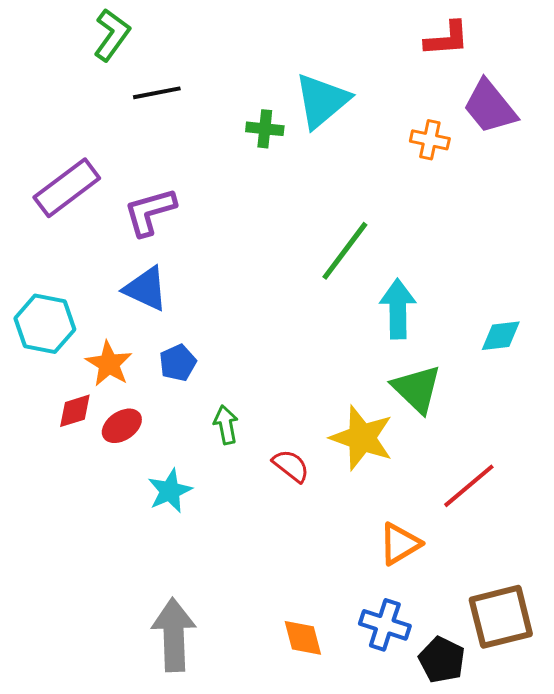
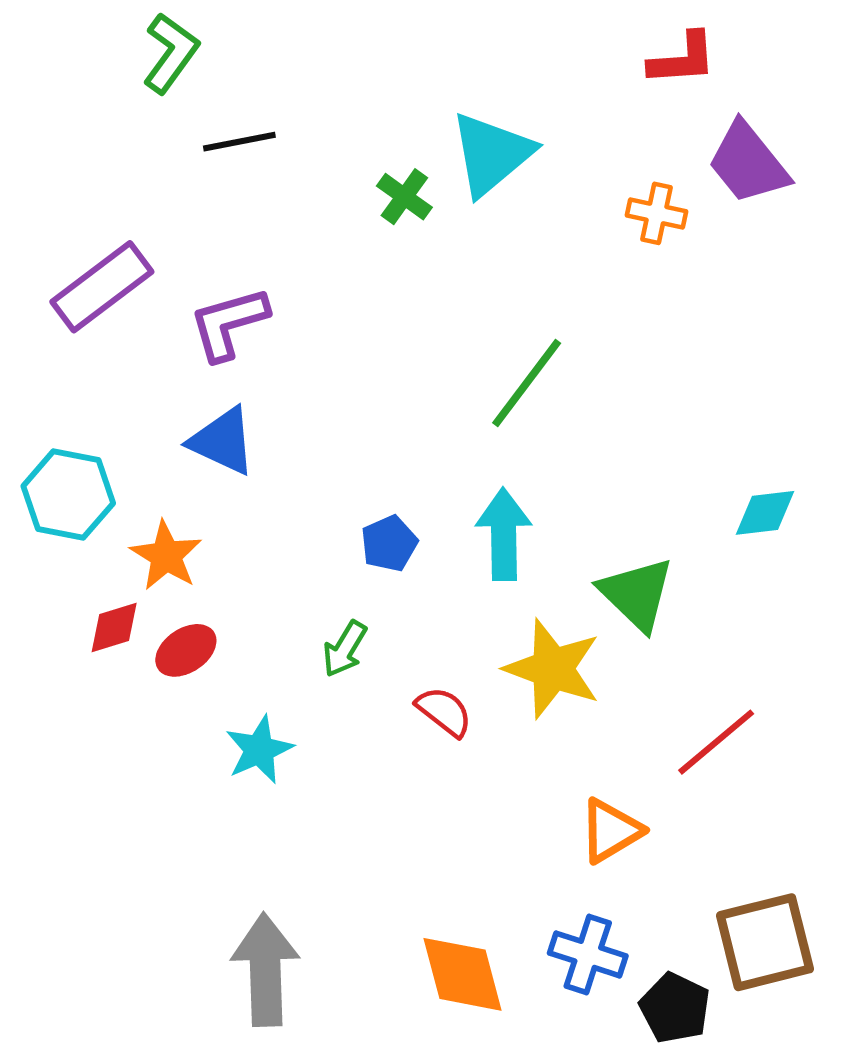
green cross: (265, 129) -> (404, 197), turned 30
cyan arrow: (398, 309) -> (504, 534), moved
blue pentagon: (178, 363) -> (389, 543), moved
green arrow: (226, 425) -> (345, 649), turned -138
orange diamond: (303, 638) -> (462, 974), size x1.4

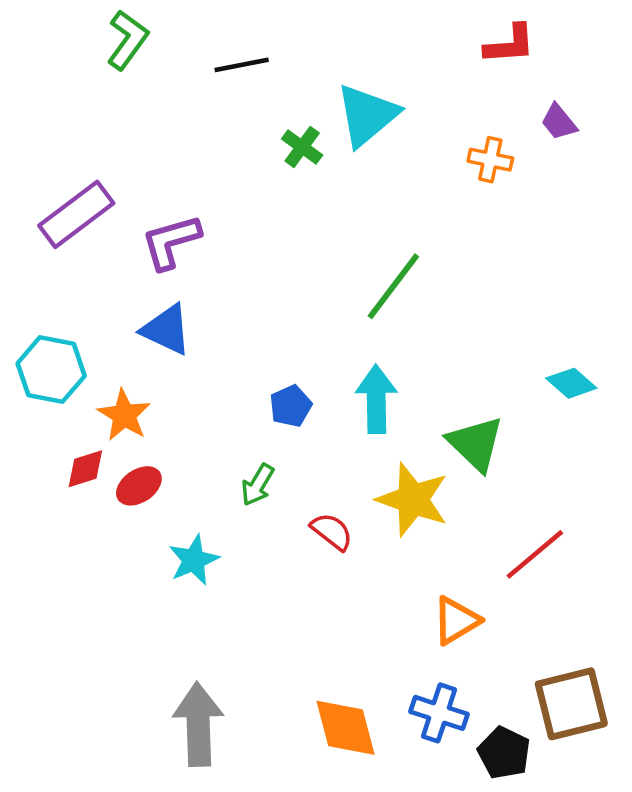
black line: (239, 142) -> (242, 65), moved
purple trapezoid: (748, 163) -> (559, 122), size x0.6
cyan diamond: (765, 513) -> (571, 383), turned 48

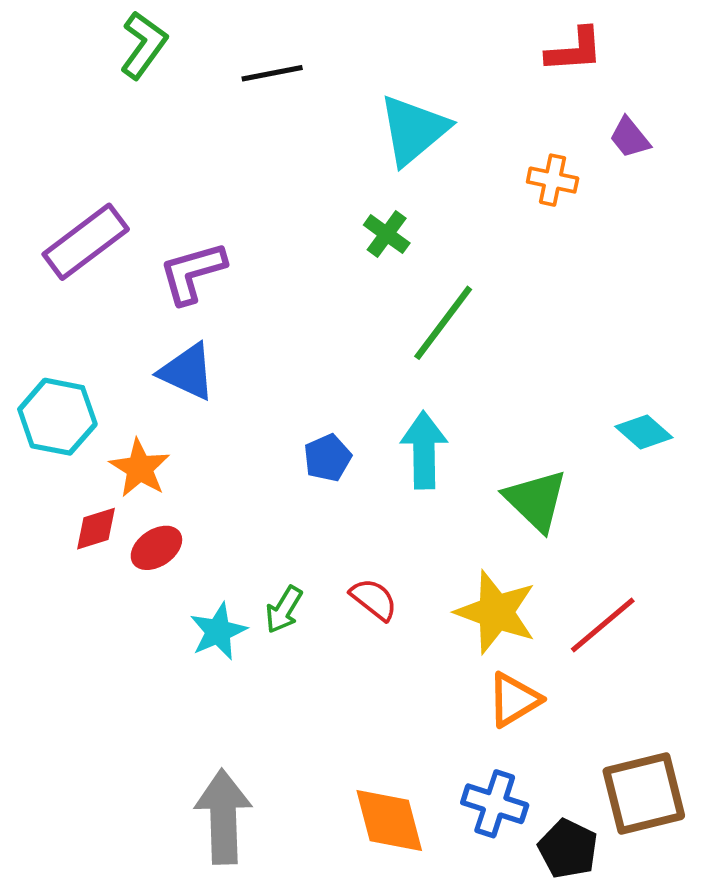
green cross: (302, 147) -> (387, 234), moved
green arrow: (258, 485) -> (284, 610), moved
yellow star: (413, 500) -> (496, 612), moved

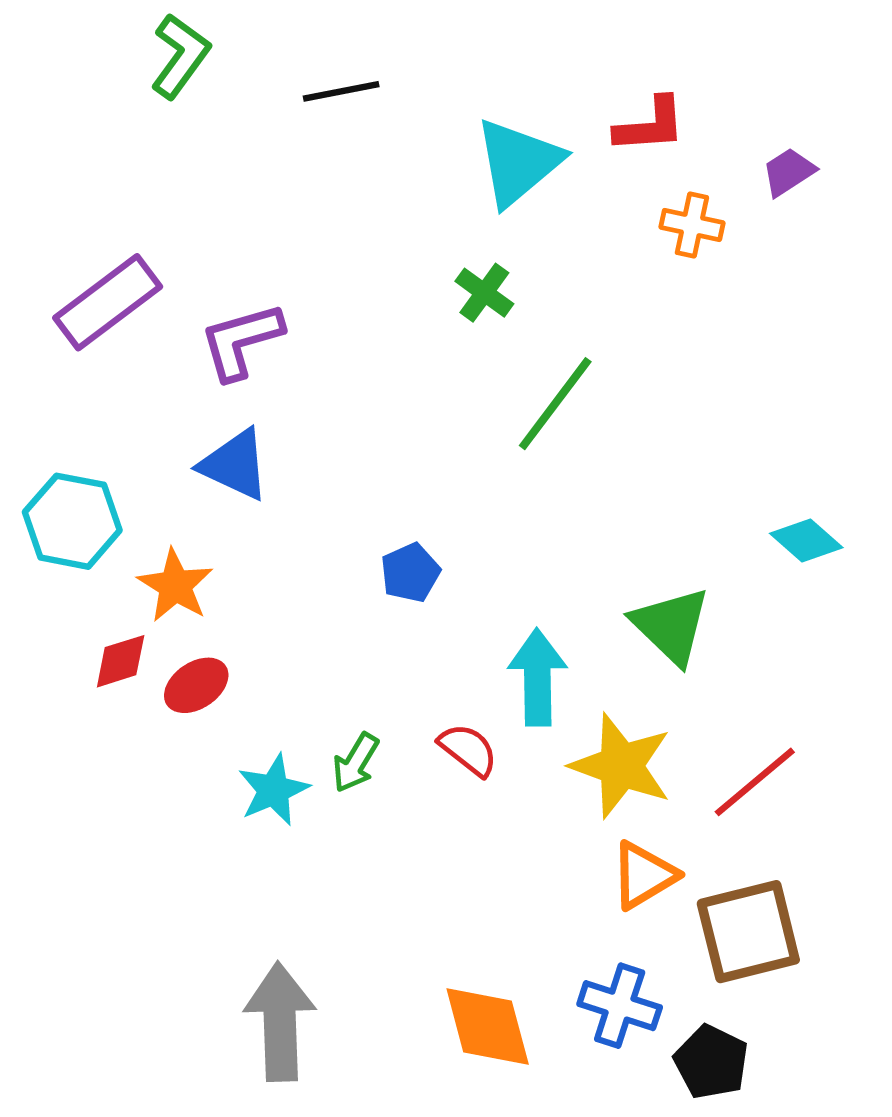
red L-shape: (574, 50) -> (650, 125), moved
purple trapezoid: (630, 138) -> (789, 172), turned 96
cyan arrow: (424, 450) -> (537, 677), moved
brown square: (644, 793) -> (748, 932), moved

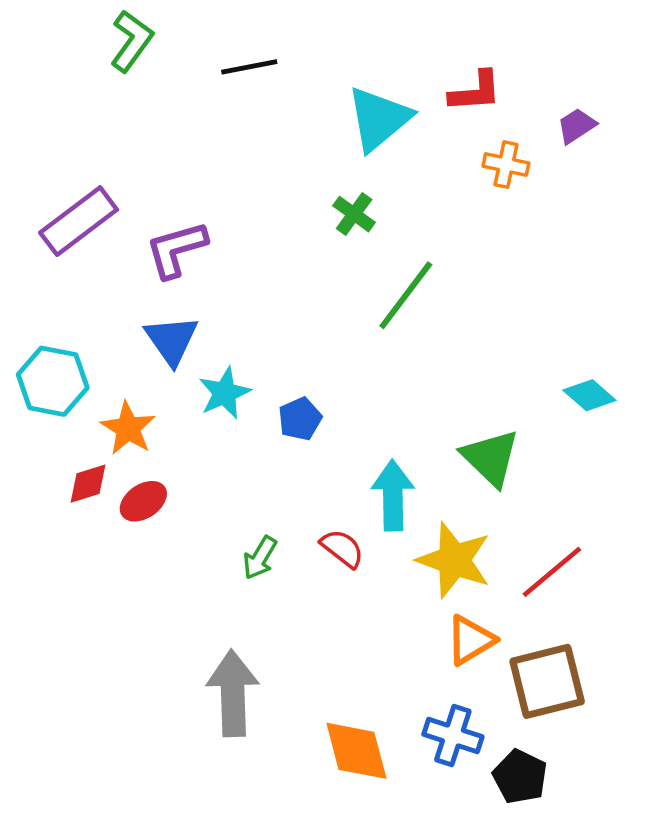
blue triangle: (235, 465) -> (172, 340), turned 30
cyan star: (273, 790) -> (225, 393), moved
gray arrow: (280, 1022) -> (233, 693), moved

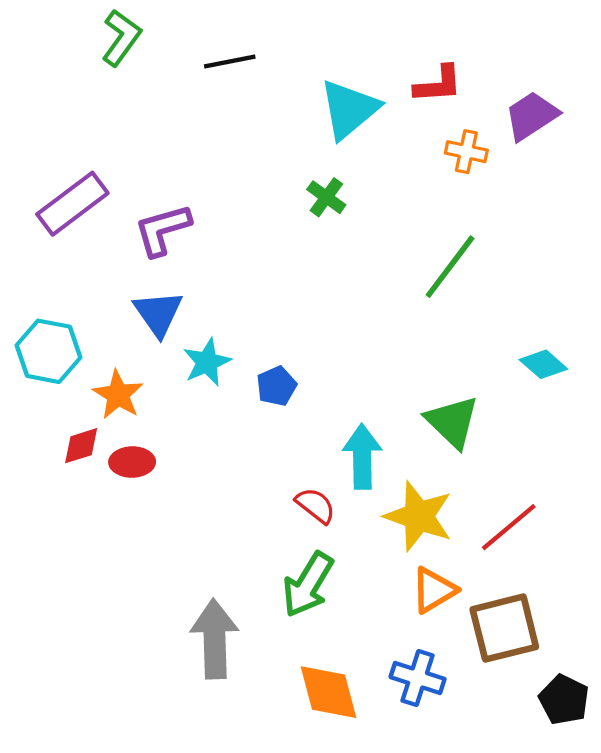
purple trapezoid: (577, 126) -> (531, 116), size x1.5
green line: (406, 295) -> (450, 267), moved
red ellipse: (143, 501) -> (132, 462), turned 33
green arrow: (260, 558) -> (308, 585), moved, size x1.6
black pentagon: (520, 777) -> (564, 700), moved

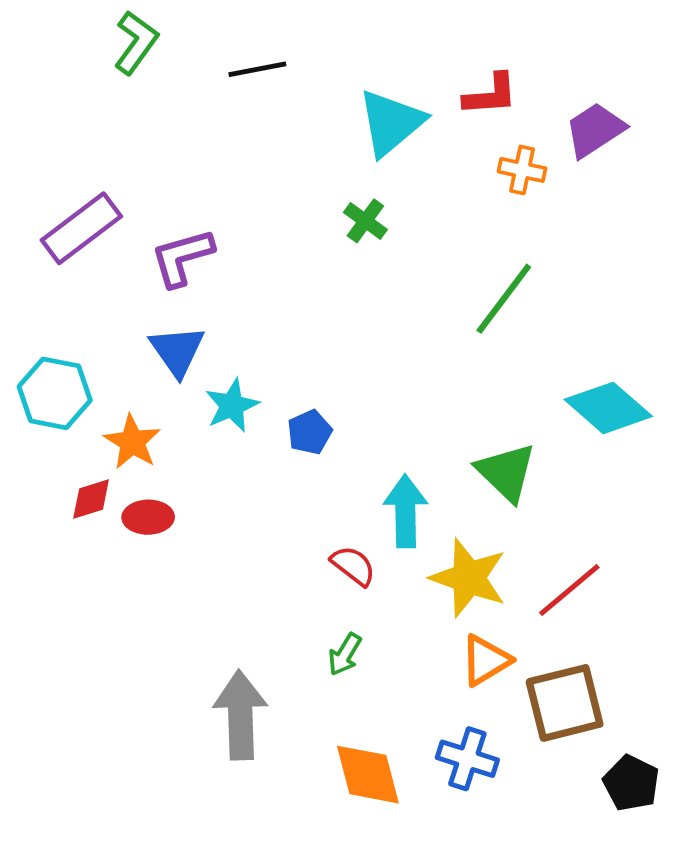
cyan diamond: (543, 364) -> (608, 408), size x1.6
green arrow: (308, 585) -> (345, 654), size x0.6

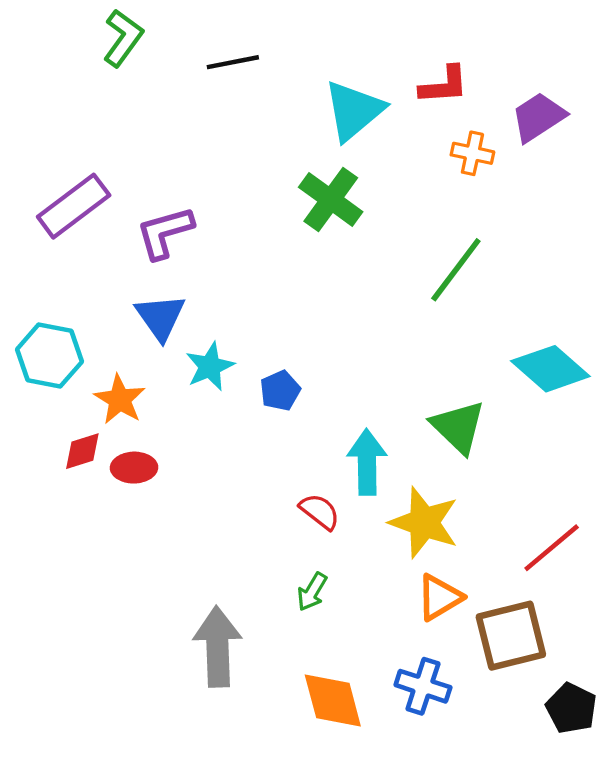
green cross: (365, 221) -> (331, 199), size x1.6
red line: (569, 590) -> (552, 548), moved

